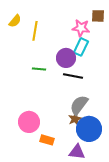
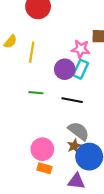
purple circle: (66, 58) -> (65, 69), moved
gray semicircle: (79, 105) -> (79, 131), turned 90
pink circle: (29, 122) -> (42, 149), moved

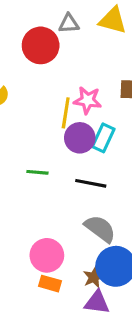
pink star: (81, 49) -> (88, 100), moved
yellow line: (32, 52) -> (66, 113), moved
brown star: (74, 146) -> (94, 277), moved

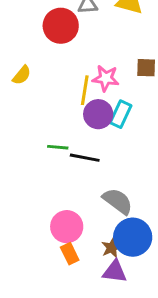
black line: (91, 183) -> (85, 158), moved
orange rectangle: (50, 284) -> (70, 254), turned 48

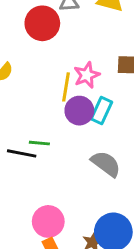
pink star: (106, 78) -> (87, 75), turned -30
black line: (85, 158) -> (22, 153), moved
gray semicircle: (118, 201) -> (106, 164), moved

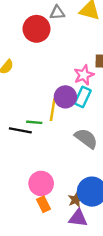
pink star: (87, 75) -> (84, 75), moved
yellow line: (66, 87) -> (53, 110), moved

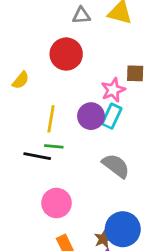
red circle: (37, 29) -> (66, 54), moved
yellow line: (53, 110) -> (51, 119), moved
pink circle: (41, 183) -> (57, 203), moved

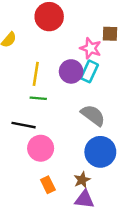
pink star: (113, 90) -> (91, 48), turned -30
black line: (37, 156) -> (24, 125), moved
blue circle: (123, 229) -> (100, 152), moved

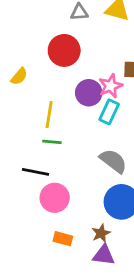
pink star: (91, 48) -> (111, 86), turned 30
purple circle: (71, 71) -> (89, 93), moved
orange rectangle: (48, 185) -> (63, 239), turned -49

